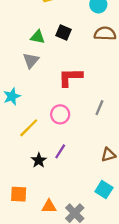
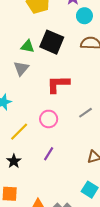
black square: (64, 32) -> (52, 42), size x1.6
gray line: (99, 108) -> (85, 113), turned 32
black star: (39, 160) -> (14, 161), moved

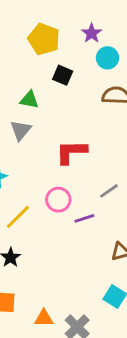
black square: (52, 42) -> (63, 75), moved, size x0.6
purple line: (49, 154) -> (84, 218), moved, turned 40

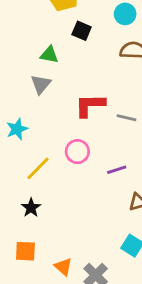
gray line: (109, 191) -> (127, 118), moved, turned 48
purple line: (84, 218) -> (117, 170), moved
orange triangle: (44, 318) -> (63, 267), turned 42

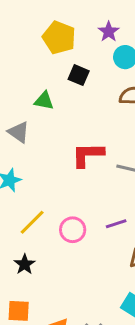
gray triangle: (41, 84) -> (19, 132), moved, turned -35
pink circle: (77, 152) -> (73, 230), moved

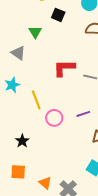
green triangle: (44, 101) -> (35, 32), turned 48
yellow line: (32, 222) -> (36, 100), moved, turned -66

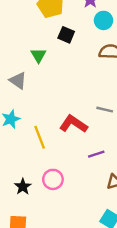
red L-shape: (64, 68) -> (73, 124), moved, turned 35
pink circle: (54, 118) -> (53, 179), moved

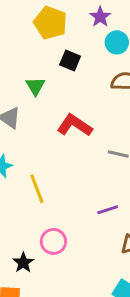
red L-shape: (73, 124) -> (75, 125), moved
black star: (23, 187) -> (23, 263), moved

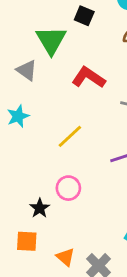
green triangle: (35, 86) -> (51, 40), size x1.6
yellow line: (37, 189) -> (70, 136), moved, turned 68

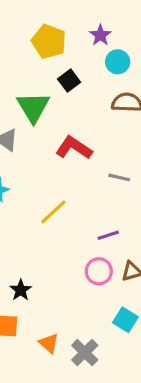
black square: (84, 16) -> (69, 81), turned 30
pink circle: (68, 188) -> (99, 271), moved

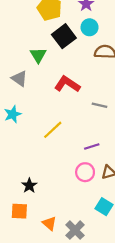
cyan circle: (118, 62) -> (90, 27), moved
black square: (69, 81) -> (64, 36), size x1.5
green triangle: (33, 107) -> (38, 55), size x0.7

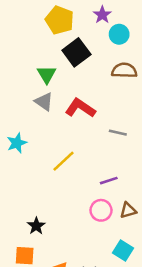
cyan circle: (90, 27) -> (119, 34), moved
gray triangle: (19, 79) -> (44, 102), moved

